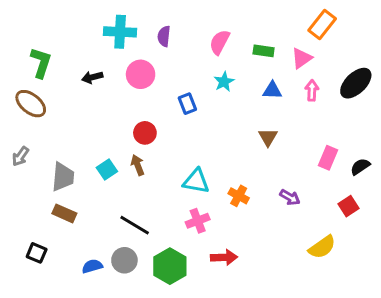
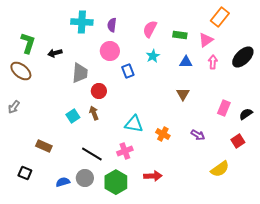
pink circle: (141, 74) -> (110, 51), moved
black arrow: (92, 77) -> (55, 53), moved
gray trapezoid: (63, 177) -> (80, 73), moved
pink cross: (198, 221) -> (125, 151), moved

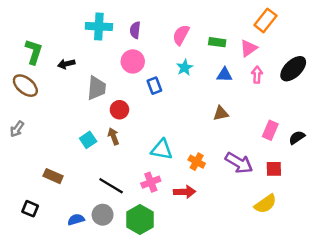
brown triangle: (183, 94) -> (221, 113), turned 48
purple arrow: (198, 135) -> (239, 163), size x1.6
red square: (238, 141) -> (274, 169), moved, turned 32
red arrow: (153, 176) -> (185, 192), moved

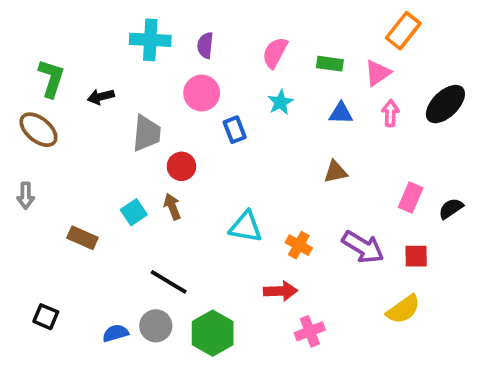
gray arrow: (17, 129) -> (26, 196), turned -35
brown rectangle: (53, 176) -> (82, 238), moved
pink cross: (151, 182) -> (310, 331), moved

